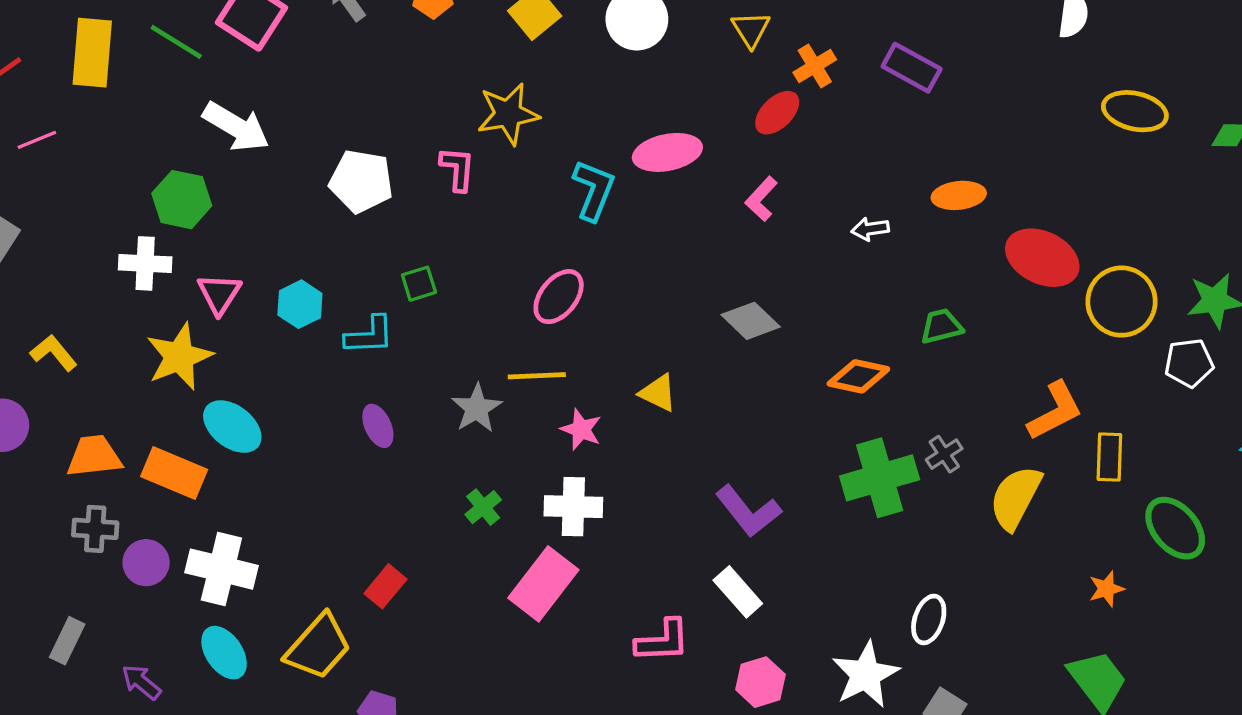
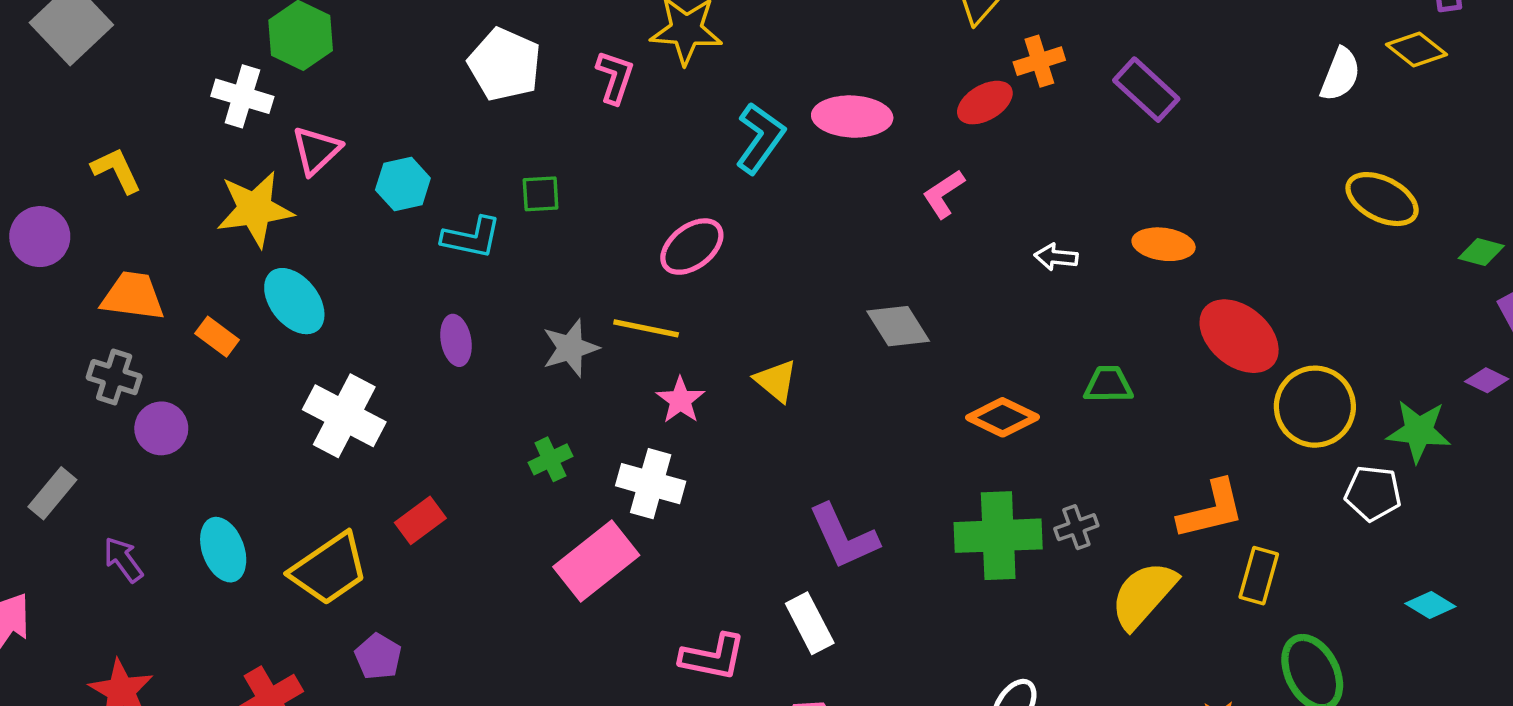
orange rectangle: (174, 473) -> (217, 337), size x0.6
white cross: (221, 569) -> (344, 416), moved

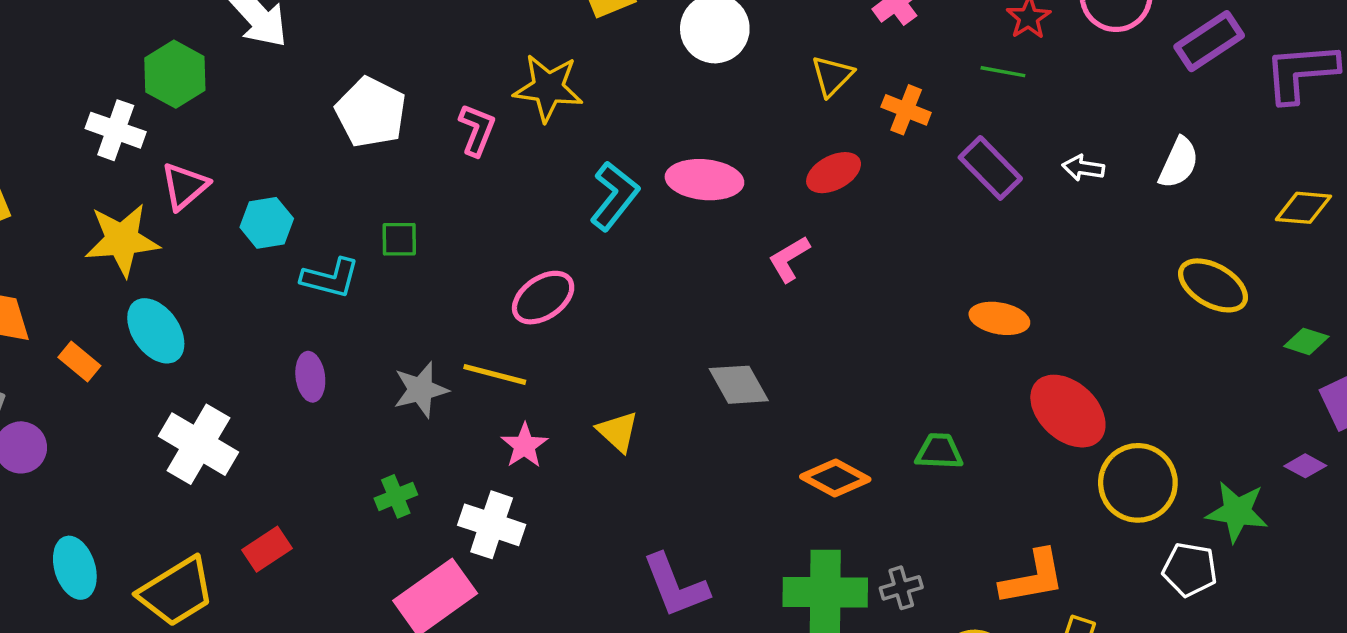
yellow diamond: (1416, 50) -> (1304, 208), moved, turned -36
orange cross: (1039, 61) -> (906, 110), moved, turned 36
white arrow: (1056, 257) -> (1083, 168), moved

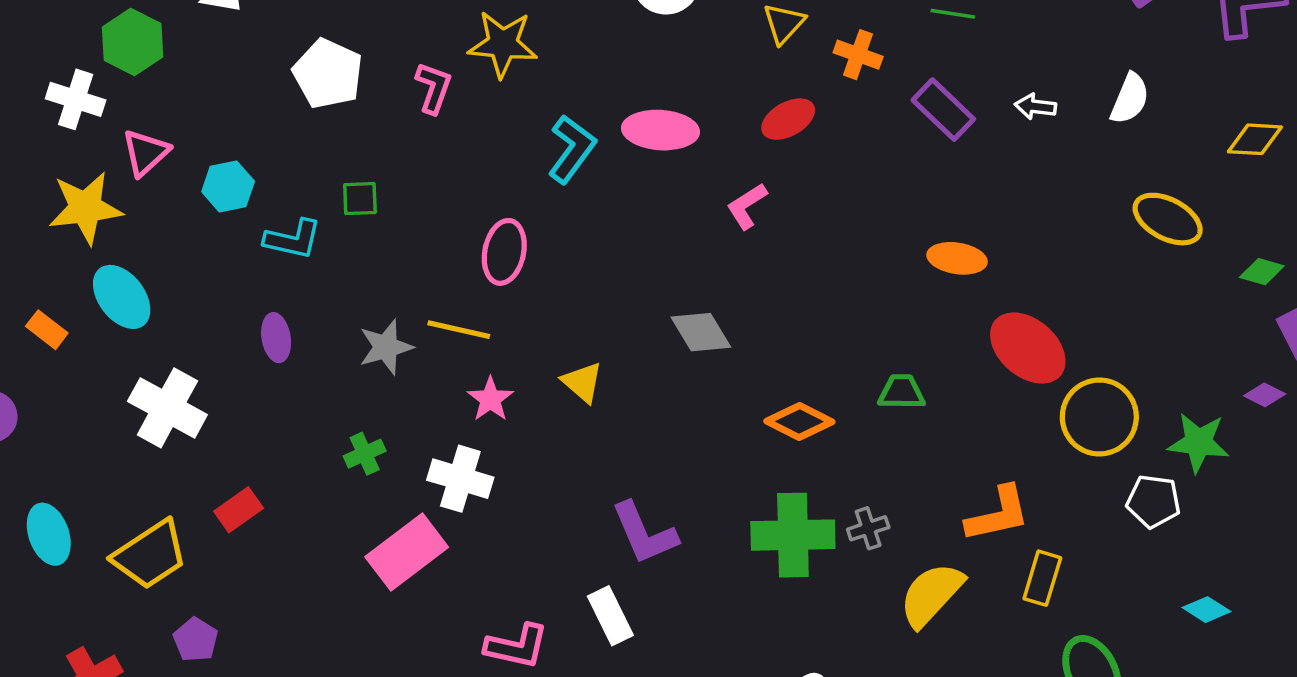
pink ellipse: (543, 298) -> (504, 252), turned -42

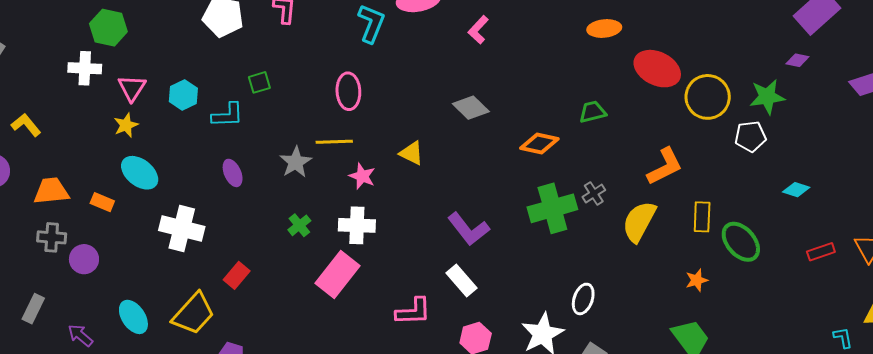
yellow star: (85, 208) -> (126, 125), moved, size x0.6
yellow rectangle: (1042, 578) -> (702, 217), moved

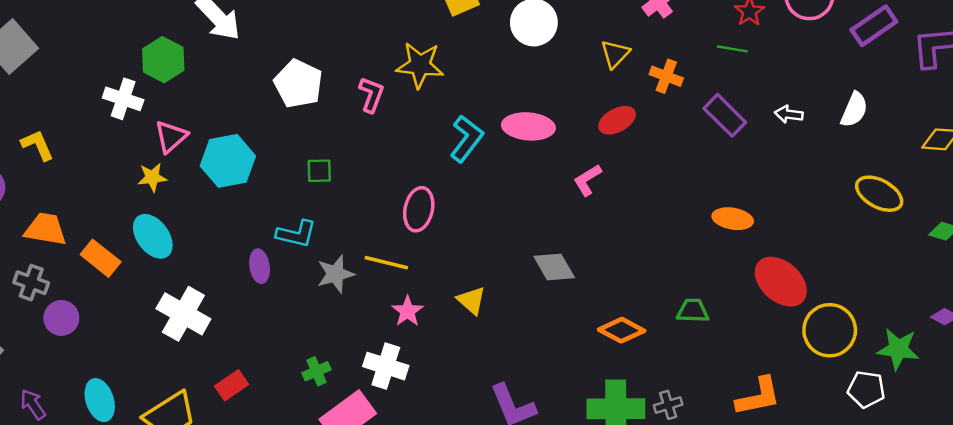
cyan hexagon: (183, 95) -> (228, 161), size x1.5
cyan L-shape: (228, 115) -> (296, 234), moved
orange rectangle: (102, 202) -> (101, 258), size x1.4
green cross: (299, 225) -> (316, 371), moved

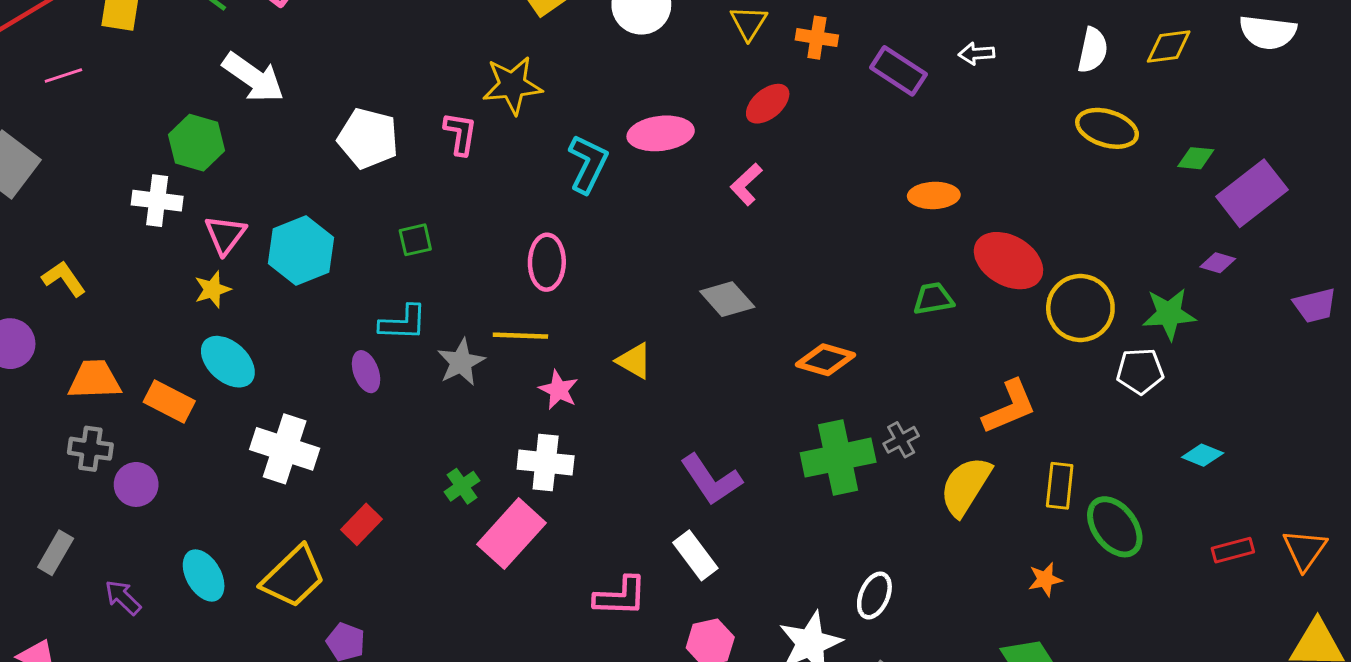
white semicircle: (854, 110) -> (1093, 50), moved
green trapezoid: (693, 311) -> (933, 299), moved

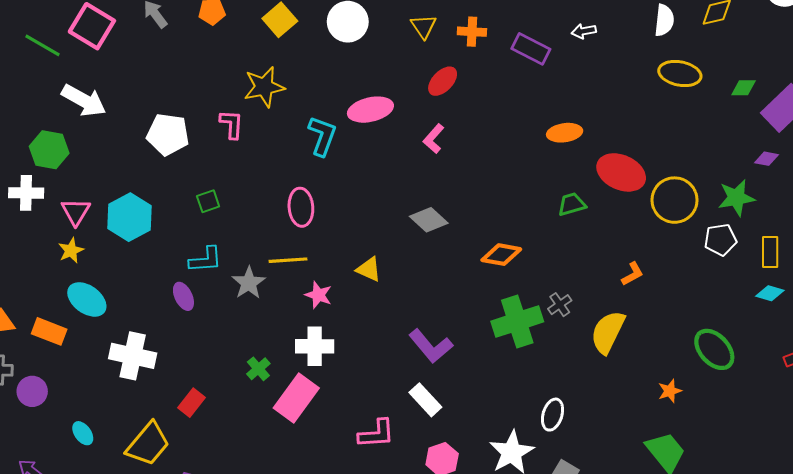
orange L-shape: (1009, 407) -> (632, 274), size x0.6
yellow rectangle: (1060, 486) -> (770, 252), moved
cyan ellipse: (204, 575) -> (83, 433), moved, size x0.7

